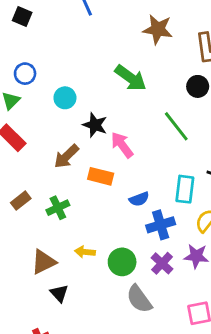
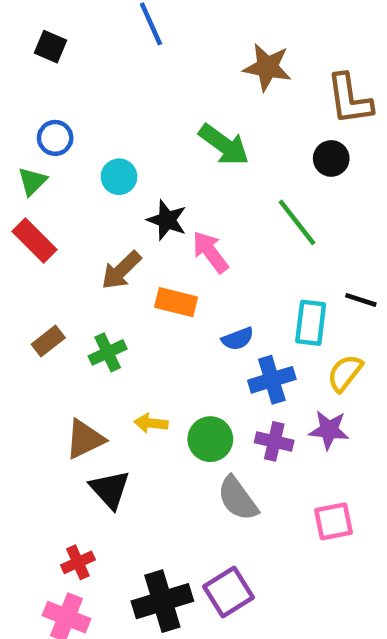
purple cross: (162, 263) -> (274, 441), turned -30
black triangle: (59, 293) -> (110, 489), size x1.4

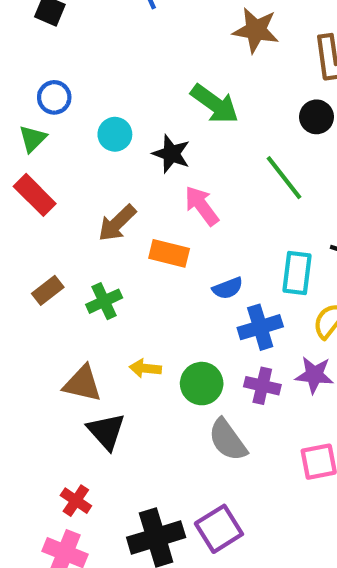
black star: (167, 220) -> (171, 154), moved
brown triangle: (85, 439) -> (82, 384), turned 39
red cross: (78, 562) -> (76, 501), turned -32

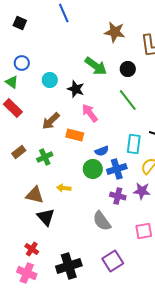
black circle: (317, 117) -> (128, 69), moved
green triangle: (33, 139) -> (12, 82), turned -40
green circle: (202, 384) -> (93, 169), moved
purple square: (219, 529) -> (113, 261), moved

